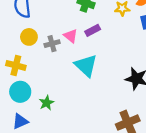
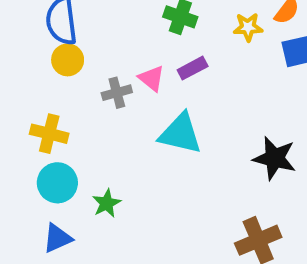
yellow circle: (29, 37) -> (68, 60), moved
cyan triangle: (86, 65) -> (180, 134), turned -30

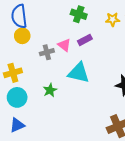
yellow cross: (49, 134) -> (13, 73), turned -30
green star: (107, 203) -> (50, 90), moved

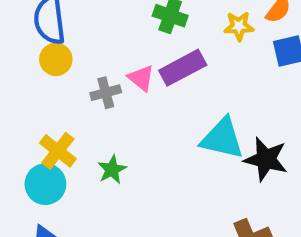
purple rectangle: (85, 40) -> (183, 68), size x1.5
yellow cross: (13, 73) -> (58, 151), moved, turned -36
cyan triangle: (79, 73) -> (222, 138), moved

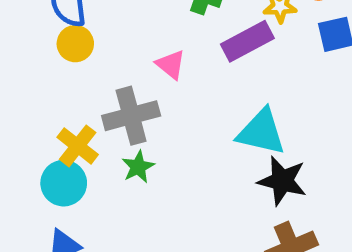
purple rectangle: (183, 68) -> (247, 41), moved
gray cross: (106, 93) -> (131, 116), moved, size x1.6
black star: (266, 159) -> (282, 181), moved

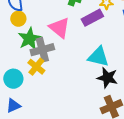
pink triangle: (171, 65) -> (59, 28), size x1.6
yellow cross: (78, 146) -> (36, 67), moved
green star: (138, 167) -> (29, 39), moved, size x1.6

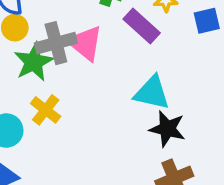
purple rectangle: (92, 18) -> (142, 26), turned 70
gray cross: (42, 50) -> (56, 43), moved

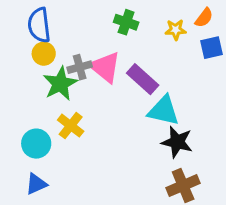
purple rectangle: (142, 26) -> (143, 79), moved
gray cross: (56, 43) -> (80, 67), size x0.7

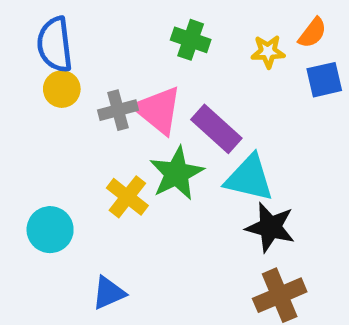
green star: (60, 84) -> (177, 173), moved
yellow cross: (71, 126) -> (127, 197), moved
blue triangle: (36, 184) -> (109, 293), moved

